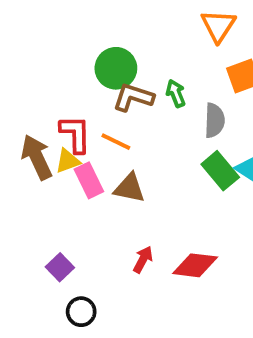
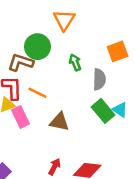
orange triangle: (218, 26) -> (64, 20), moved
brown L-shape: (133, 97) -> (21, 62), moved
brown triangle: (129, 188) -> (59, 122), moved

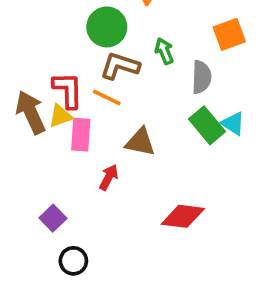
brown L-shape: (21, 62) -> (120, 66), moved
pink rectangle: (21, 117) -> (81, 135), turned 30
red arrow: (54, 167) -> (109, 177), moved

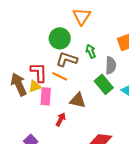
green rectangle: (207, 125) -> (104, 84), moved

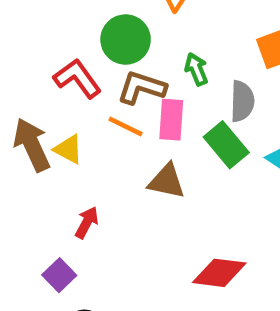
red L-shape: (39, 72) -> (78, 78), moved, turned -35
yellow triangle: (35, 86) -> (68, 149), turned 48
pink rectangle: (46, 96) -> (171, 120), moved
red arrow: (61, 119) -> (87, 222), moved

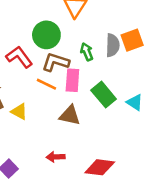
gray semicircle: (242, 101) -> (113, 45), moved
yellow triangle: (68, 149) -> (19, 111), moved
red arrow: (87, 222) -> (56, 157), moved, turned -120

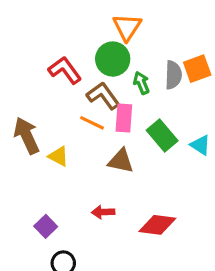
green circle: (46, 35) -> (113, 59), moved
red L-shape: (19, 57) -> (65, 70), moved
brown L-shape: (56, 62) -> (103, 96), turned 36

